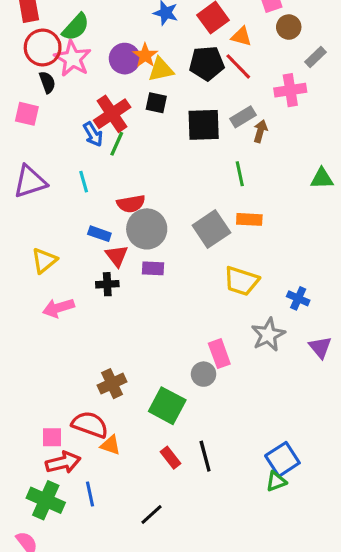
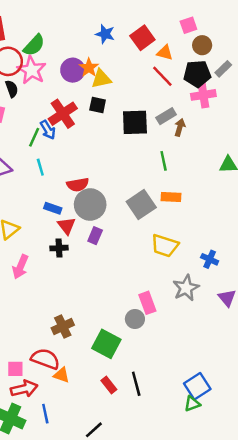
black pentagon: (207, 63) -> (197, 74), moved
green line: (117, 144) -> (34, 137), moved
purple rectangle: (153, 268) -> (95, 236), turned -70
pink arrow: (58, 308) -> (20, 267), turned -50

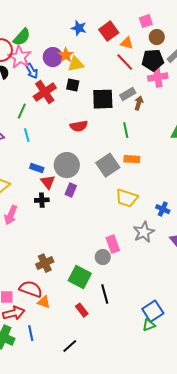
blue arrow: (48, 130) -> (32, 71), moved
red semicircle: (78, 185) -> (79, 126), moved
black line: (136, 384) -> (105, 294), moved

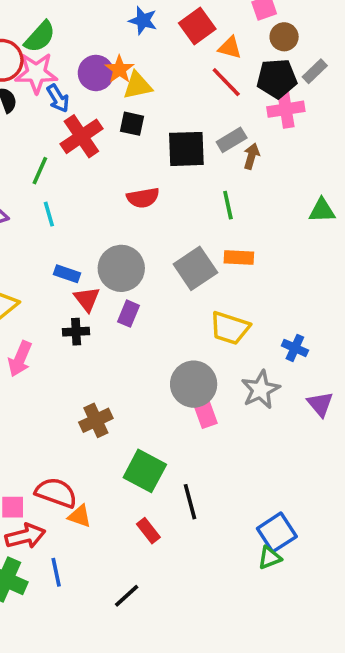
pink star: (20, 57) -> (36, 73), turned -30
gray circle: (103, 257) -> (194, 384), moved, size x1.6
brown cross: (45, 263) -> (96, 420), moved

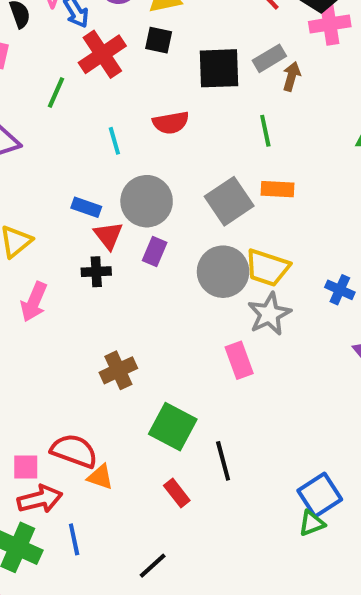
cyan line: (49, 214) -> (114, 141), moved
gray circle: (194, 384) -> (223, 272), moved
gray star: (261, 390) -> (269, 314), moved

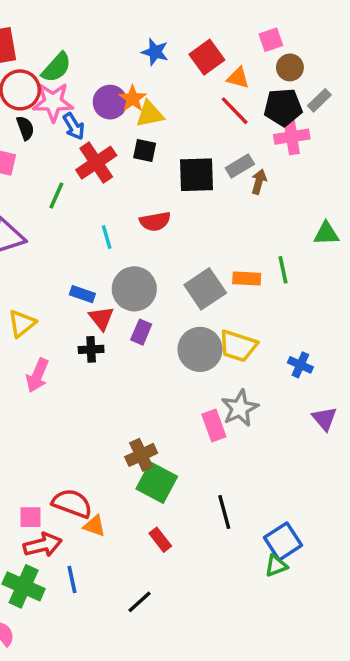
green line: (265, 131) -> (283, 270), moved
gray star: (269, 314) -> (240, 408), moved
brown cross: (118, 370) -> (141, 455), moved
black line: (223, 461) -> (224, 512), moved

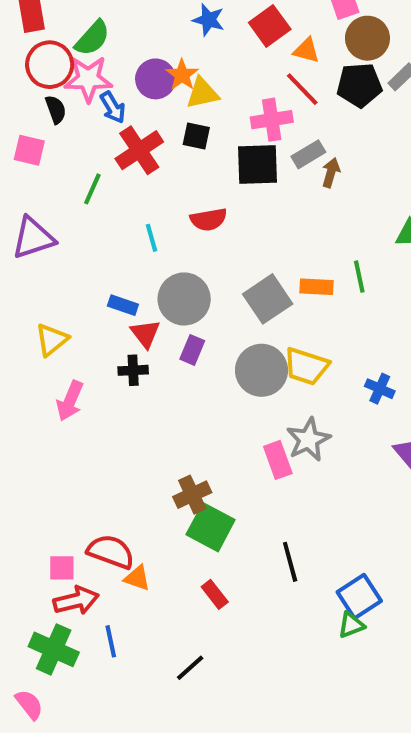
brown circle: (290, 67) -> (367, 38), size x1.4
pink cross: (292, 137) -> (272, 120), moved

